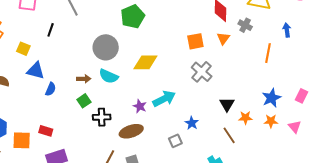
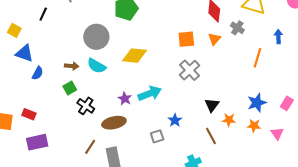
black cross: (102, 117) -> (86, 106), turned 30

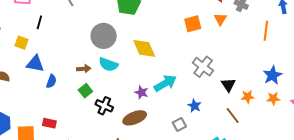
black line: (43, 14) -> (39, 22), moved
yellow diamond: (134, 56) -> (144, 48), turned 70
gray cross: (190, 70) -> (203, 67), moved

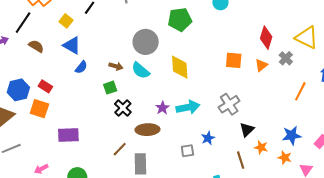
red rectangle: (49, 123) -> (45, 86), moved

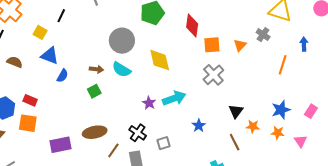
red diamond: (266, 38) -> (192, 26), moved
gray cross: (229, 104) -> (213, 75), moved
black cross: (123, 108) -> (138, 133), moved
brown ellipse: (147, 130) -> (95, 132), moved
gray square: (187, 151) -> (164, 143), moved

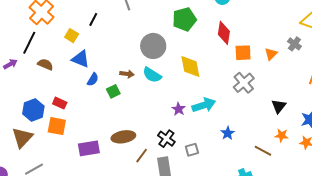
green square: (94, 91) -> (113, 91), moved
black triangle: (236, 111) -> (279, 106), moved
brown line: (235, 142) -> (263, 151), turned -36

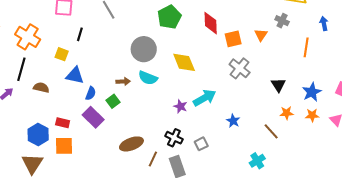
purple rectangle: (89, 148) -> (93, 117), moved, turned 65
brown line: (263, 151) -> (271, 131), turned 30

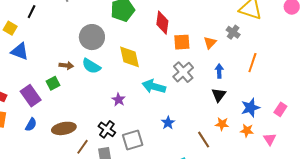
blue arrow: (324, 24) -> (219, 71), moved
blue semicircle: (91, 93) -> (31, 125), moved
cyan arrow: (204, 98) -> (154, 86), moved, turned -145
gray square: (201, 144) -> (133, 140), size x1.5

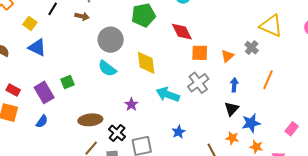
red diamond: (162, 23) -> (182, 32), turned -40
brown arrow: (66, 65) -> (82, 16), moved
blue star: (250, 108) -> (251, 123), moved
brown ellipse: (64, 128) -> (90, 120), moved

